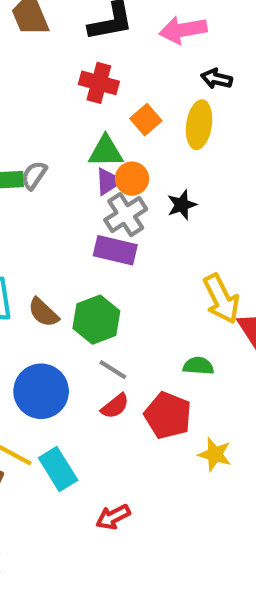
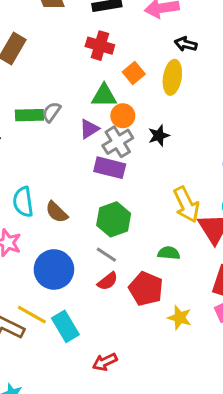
purple triangle: (108, 182) -> (89, 129), moved
green hexagon: (96, 320) -> (114, 219), moved

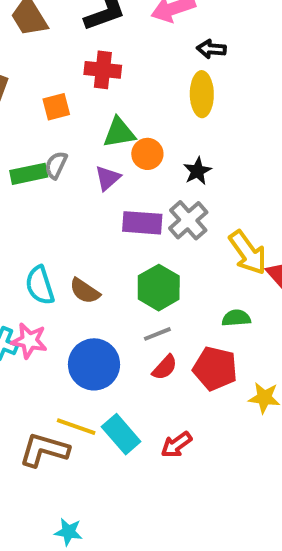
orange square: (134, 73) -> (56, 107), moved, turned 35
gray cross: (118, 142) -> (188, 220), moved
gray line: (106, 255) -> (157, 334), turned -45
red arrow: (105, 362) -> (176, 445), moved

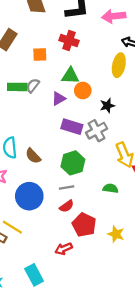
red pentagon: (215, 368) -> (84, 225), moved
cyan rectangle: (121, 434) -> (34, 275), moved

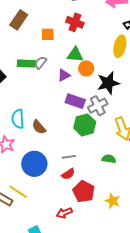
black star: (107, 106) -> (108, 83), size x1.6
green hexagon: (73, 163) -> (85, 125), moved

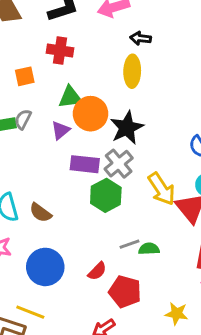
orange circle: (86, 68) -> (91, 114), size x1.5
gray line: (69, 157) -> (129, 244), moved
green semicircle: (109, 159) -> (149, 249), moved
yellow star: (113, 201) -> (177, 314), moved

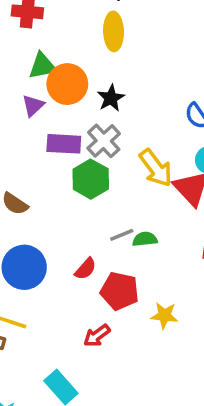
black star: (127, 128) -> (111, 98), size x0.7
yellow star: (177, 314) -> (164, 315), moved

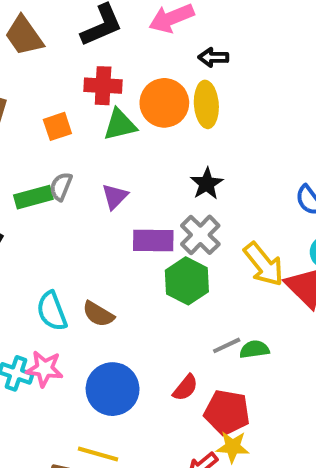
green triangle: (42, 66) -> (120, 125), moved
orange circle: (67, 84) -> (164, 103), moved
yellow star: (164, 315) -> (233, 447), moved

